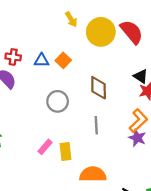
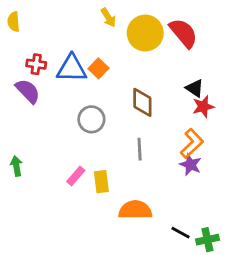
blue triangle: (42, 60) -> (72, 68), size x1.6

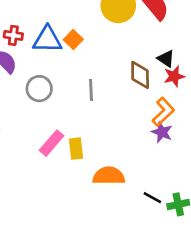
brown diamond: (142, 102) -> (140, 75), moved
gray circle: (91, 119) -> (39, 89), moved
gray line: (140, 149) -> (91, 90), moved
pink rectangle: (76, 176) -> (51, 143), size x1.4

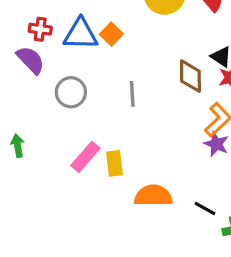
black line: (152, 198) -> (205, 209), moved

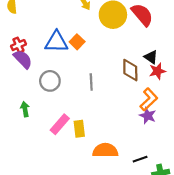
red cross: (40, 29) -> (18, 45), moved, turned -32
green arrow: (18, 146) -> (25, 109), moved
black line: (205, 209) -> (140, 159), turned -48

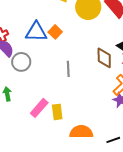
gray circle: (50, 81) -> (21, 62), moved

